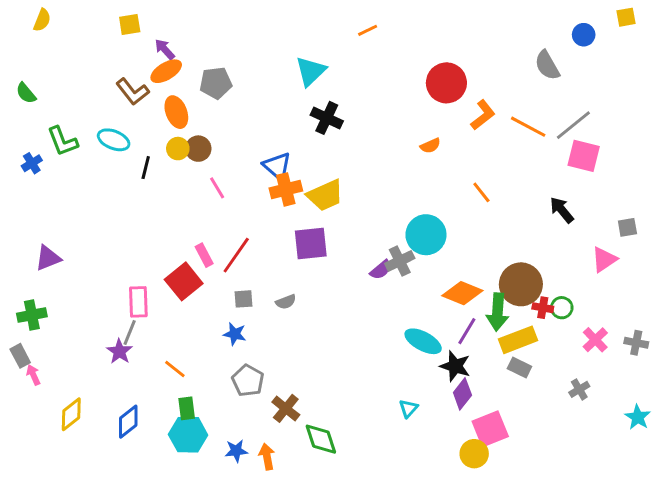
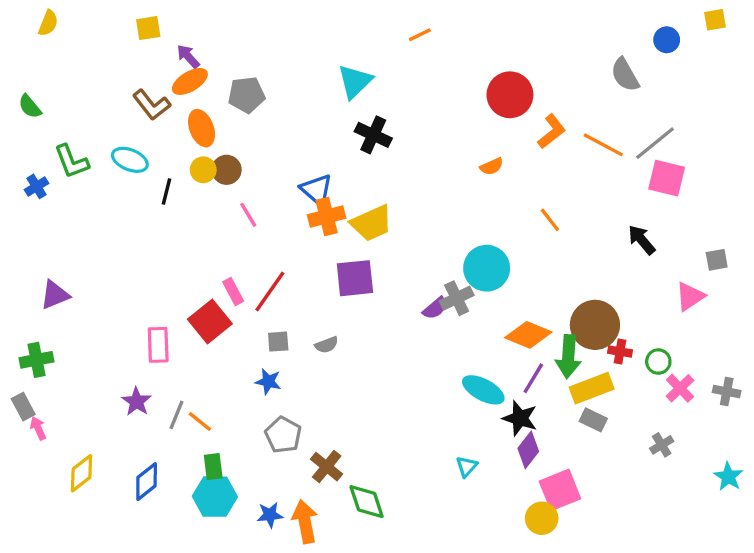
green circle: (562, 308) -> (658, 362), moved
gray line: (130, 333) -> (177, 415), moved
orange arrow: (267, 457) -> (305, 522), size x1.4

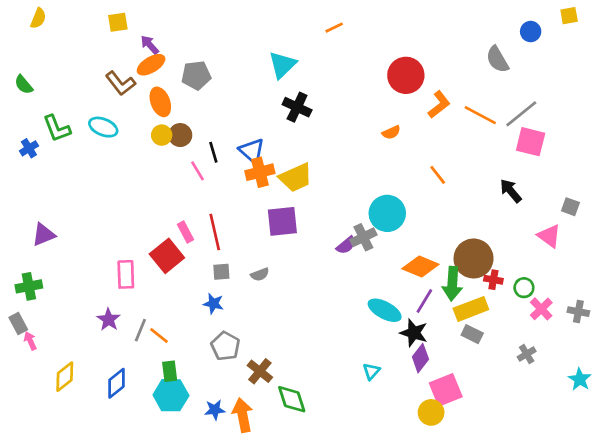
black line: (167, 191) -> (213, 152), moved, turned -30
gray square: (717, 260) -> (570, 207), turned 30
red line: (270, 292) -> (215, 232), turned -48
pink triangle: (690, 297) -> (549, 236), turned -50

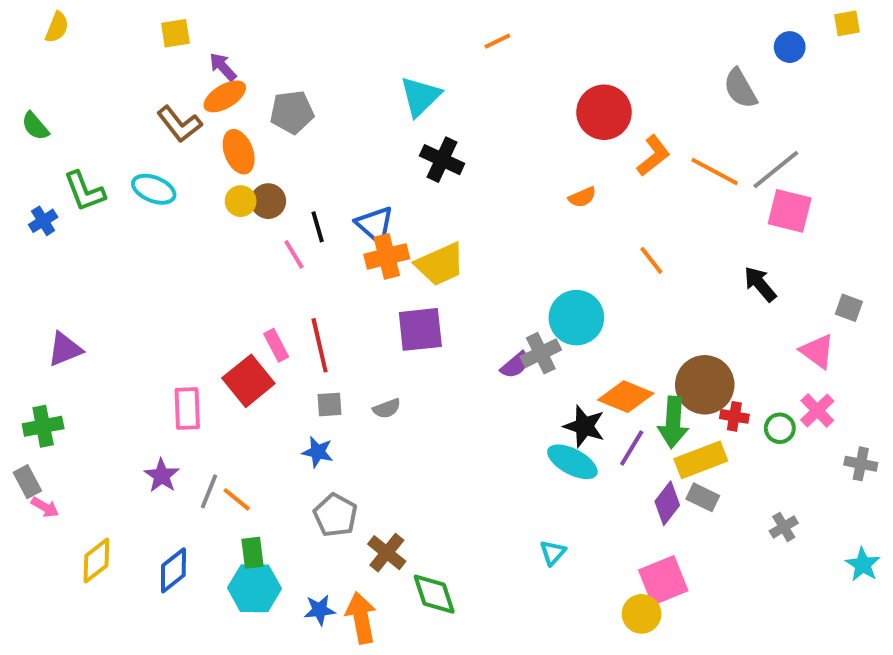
pink cross: (541, 309) -> (817, 410), moved
black star: (414, 333) -> (584, 426), moved
pink arrow: (30, 341) -> (45, 507), turned 144
purple diamond: (420, 358) -> (667, 503), moved

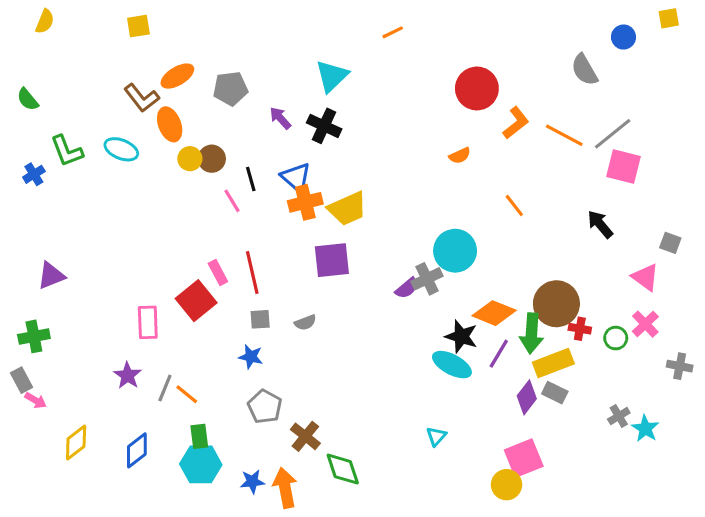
purple arrow: (223, 67) -> (280, 118), moved
orange ellipse: (239, 152) -> (170, 124), moved
black cross: (442, 160) -> (324, 126), moved
cyan star: (863, 565) -> (645, 429), moved

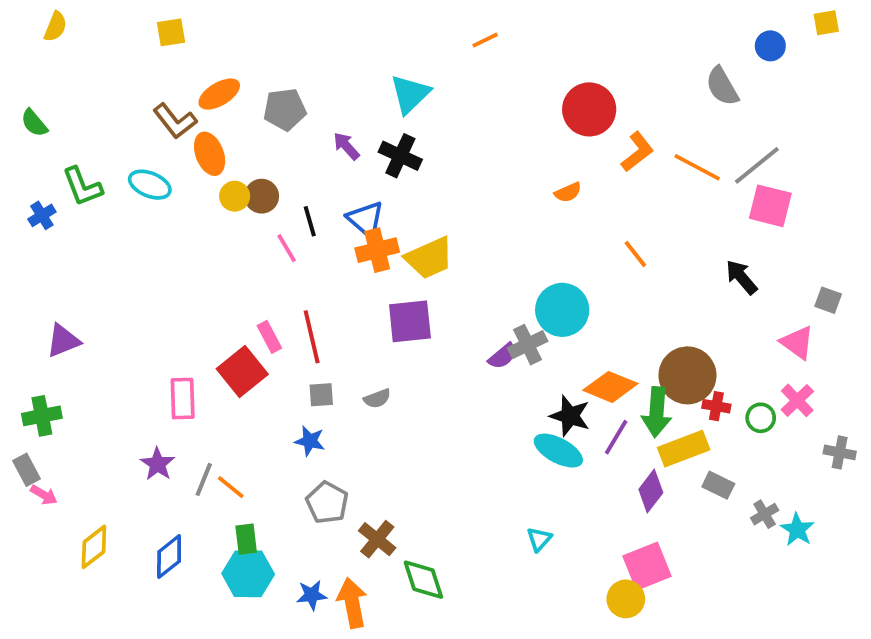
gray rectangle: (555, 393) -> (718, 485), moved

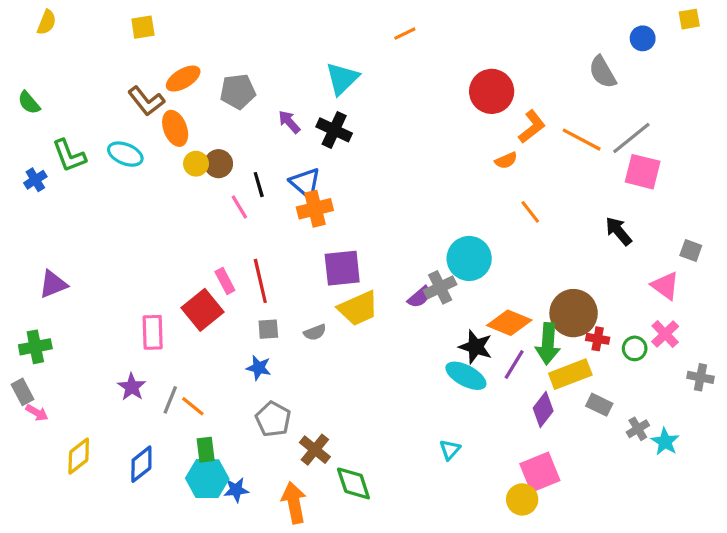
orange semicircle: (568, 192) -> (506, 160), moved
yellow trapezoid: (429, 258) -> (358, 308), moved
blue star: (312, 595) -> (236, 490), moved

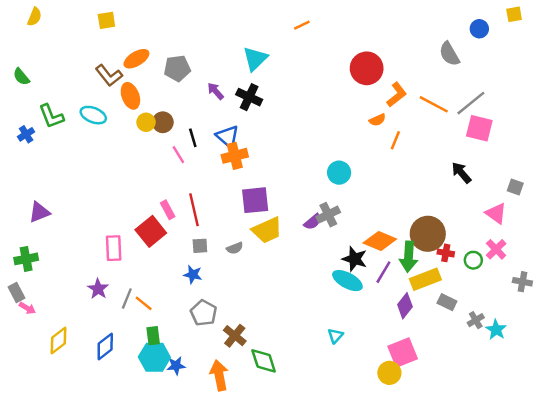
orange line: (530, 212) -> (395, 140), moved, turned 60
cyan circle: (469, 258) -> (339, 173), moved, size x0.7

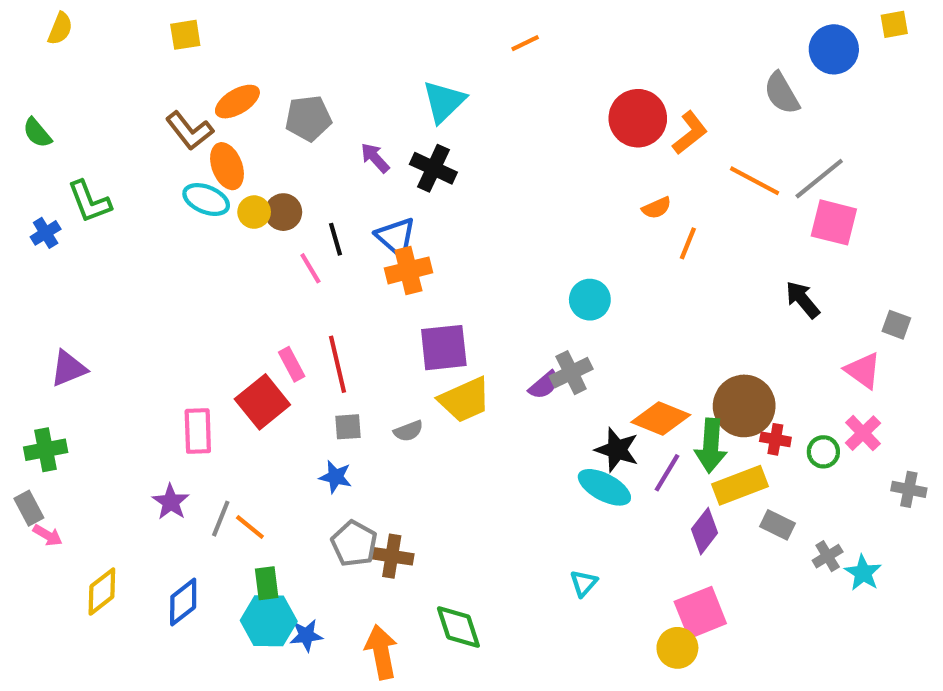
blue circle: (479, 29) -> (834, 49), size x1.5
orange L-shape: (397, 95) -> (690, 133), moved
cyan ellipse: (93, 115) -> (206, 200), moved
brown cross: (235, 336) -> (392, 556), moved, turned -30

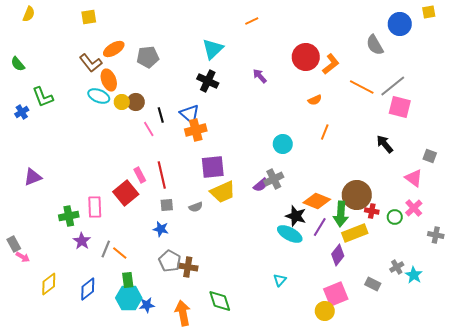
purple arrow: (375, 158) -> (260, 76), moved
orange line: (688, 243) -> (325, 132), moved
green cross: (46, 450) -> (69, 216), moved
gray rectangle: (778, 525) -> (373, 284), moved

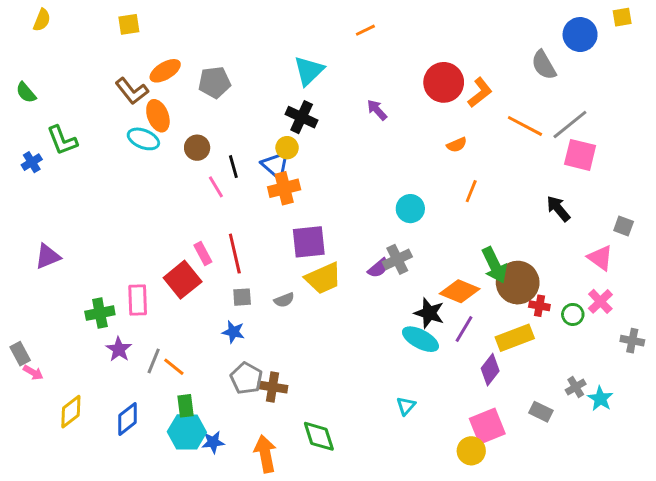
yellow circle: (122, 102) -> (287, 148), moved
green arrow: (341, 214) -> (494, 265), moved, turned -30

